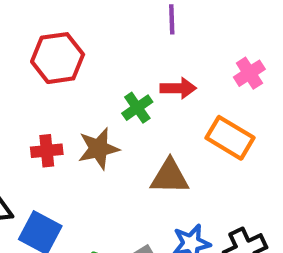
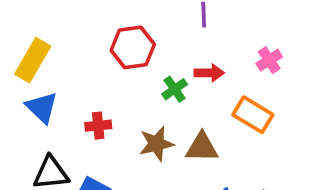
red hexagon: (58, 58) -> (133, 47), moved
brown star: (98, 149) -> (156, 144), moved

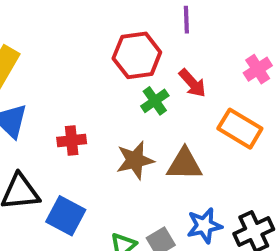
red hexagon: (133, 47) -> (137, 55), moved
red arrow: (209, 73) -> (192, 83), turned 48

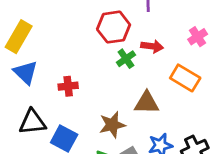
red arrow: (192, 83) -> (152, 46), turned -40
brown star: (135, 160) -> (112, 125), moved

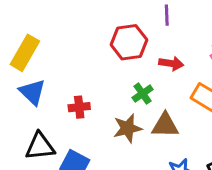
green cross: (126, 59) -> (143, 94), moved
brown star: (112, 125) -> (127, 128), moved

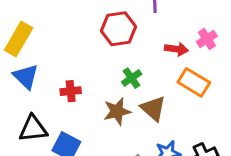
red arrow: (171, 63) -> (176, 49), moved
brown triangle: (165, 125) -> (153, 108), turned 40

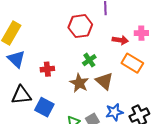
pink cross: (207, 39) -> (141, 33), turned 32
brown star: (117, 111) -> (79, 83), turned -30

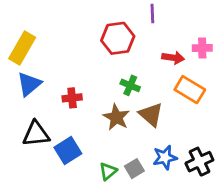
blue triangle: (16, 59) -> (29, 84), turned 36
green cross: (89, 60) -> (130, 85), turned -32
blue square: (44, 107) -> (68, 151), turned 30

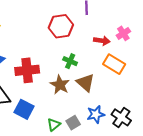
pink cross: (202, 48) -> (123, 33), turned -32
red cross: (72, 98) -> (27, 70), size x1.6
blue square: (68, 151) -> (24, 109), turned -30
black cross: (199, 162) -> (121, 117), turned -30

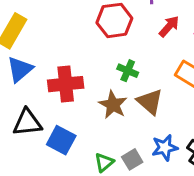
red arrow: (102, 41) -> (169, 26), moved, turned -56

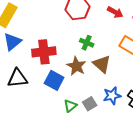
red arrow: (169, 26) -> (115, 12), turned 77
blue square: (61, 140) -> (54, 80), moved

